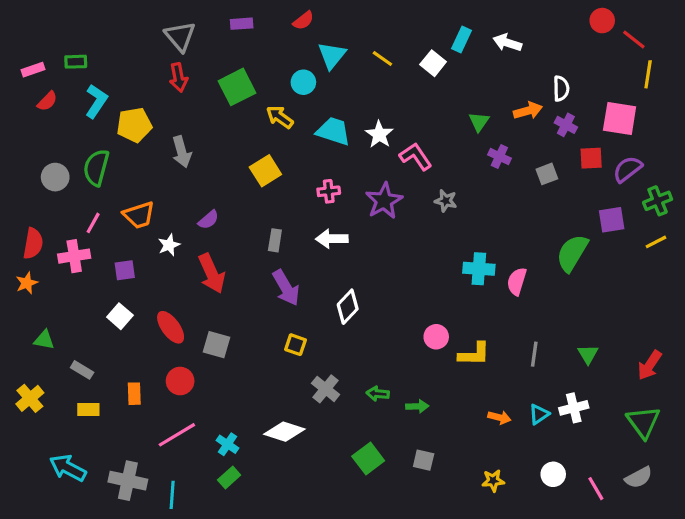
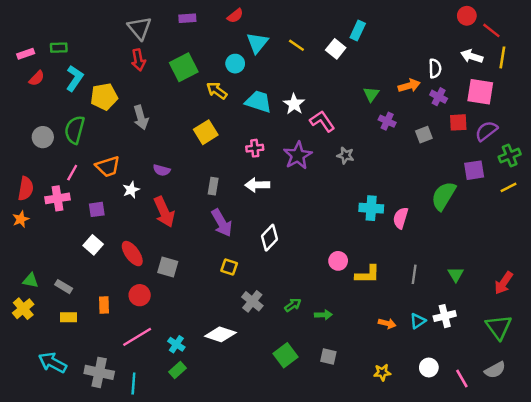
white arrow: (507, 43) -> (472, 56), moved
purple semicircle: (209, 220) -> (162, 170), turned 56
green triangle: (44, 340) -> (31, 280), moved
green arrow: (378, 394) -> (293, 305), turned 140

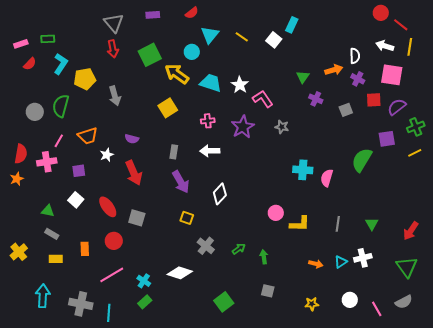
yellow arrow: (217, 91) -> (177, 74), size x1.4
green triangle: (31, 280) -> (48, 211), moved
green arrow: (323, 315) -> (264, 257), turned -96
green square: (285, 355) -> (224, 302), moved
cyan arrow: (53, 363) -> (43, 296), turned 65

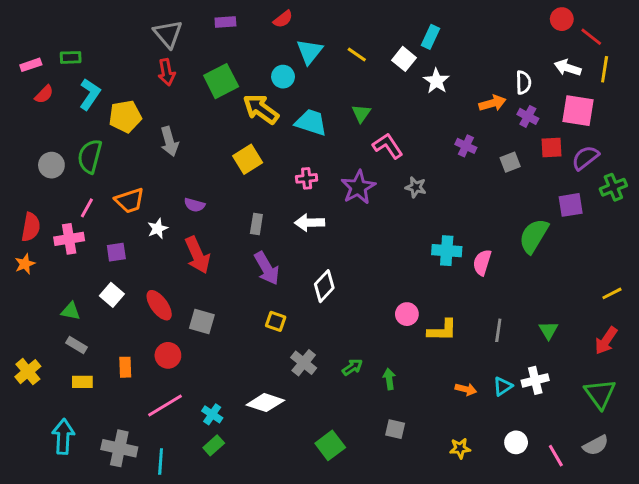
green triangle: (303, 77) -> (361, 113), moved
white star: (240, 85) -> (436, 81), moved
yellow line: (415, 153) -> (612, 293), moved

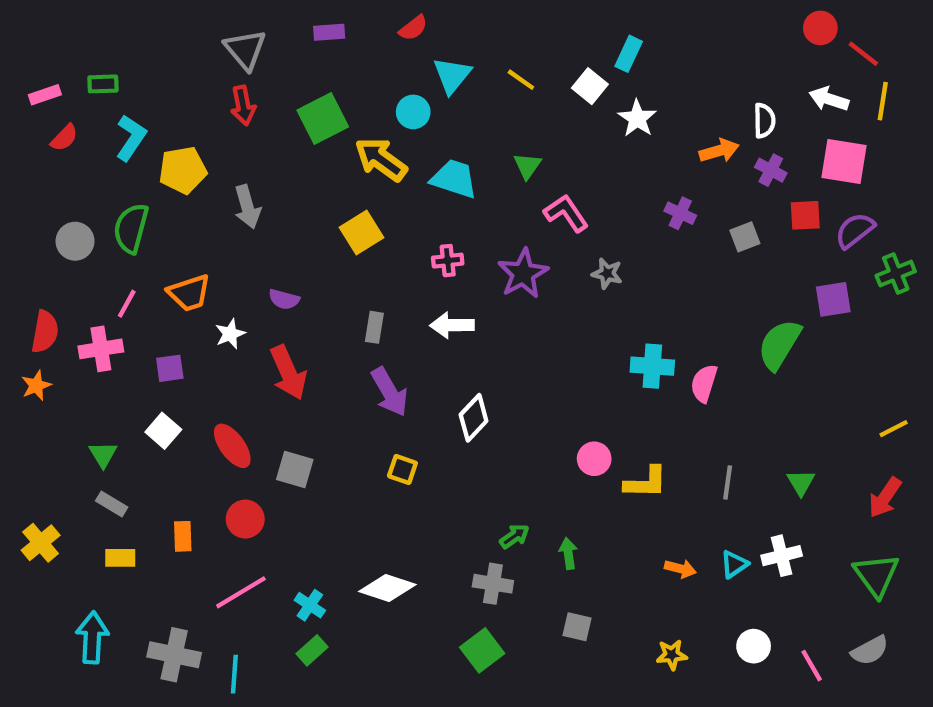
green triangle: (71, 311) -> (103, 454), turned 48
gray cross: (304, 363) -> (493, 584), moved, turned -30

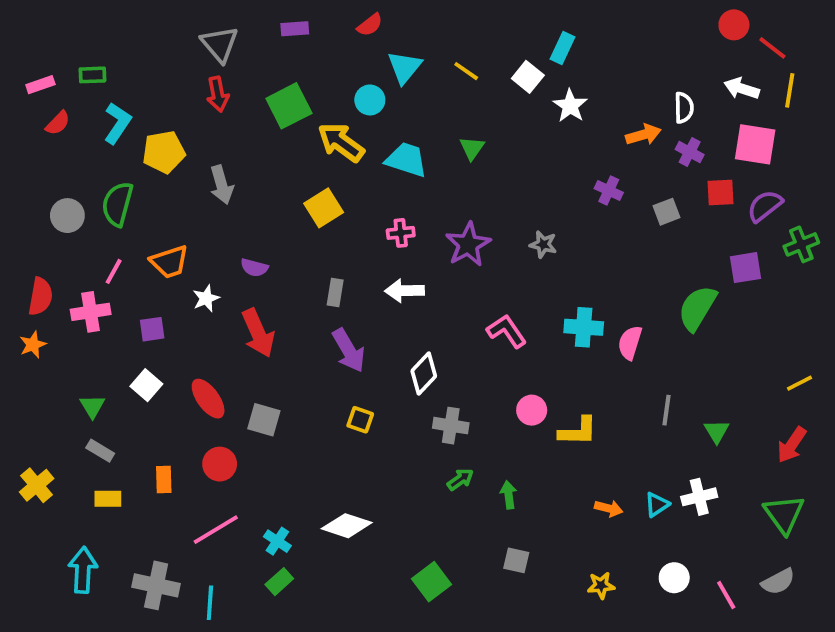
pink L-shape: (566, 213) -> (507, 331), moved
gray line: (728, 482) -> (666, 410), moved
gray cross: (493, 584) -> (451, 426), moved

